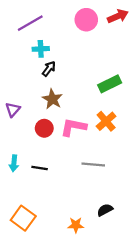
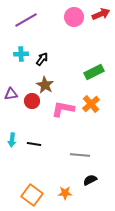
cyan cross: (41, 49) -> (21, 54), moved
purple triangle: (13, 110) -> (11, 94), turned 40
red circle: (44, 128) -> (32, 101), moved
gray line: (93, 164) -> (80, 155), moved
orange square: (23, 218) -> (32, 195), moved

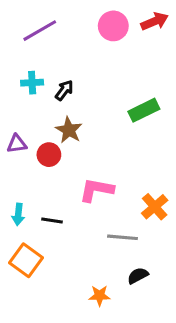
orange cross: (91, 104) -> (155, 207), moved
pink L-shape: (63, 109) -> (96, 190), moved
orange square: (32, 195) -> (26, 260), moved

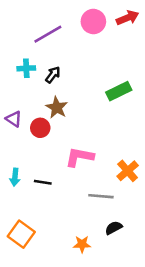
purple line: (40, 31) -> (48, 34), moved
purple triangle: (17, 144) -> (14, 119), turned 42
orange square: (26, 260) -> (21, 234), moved

